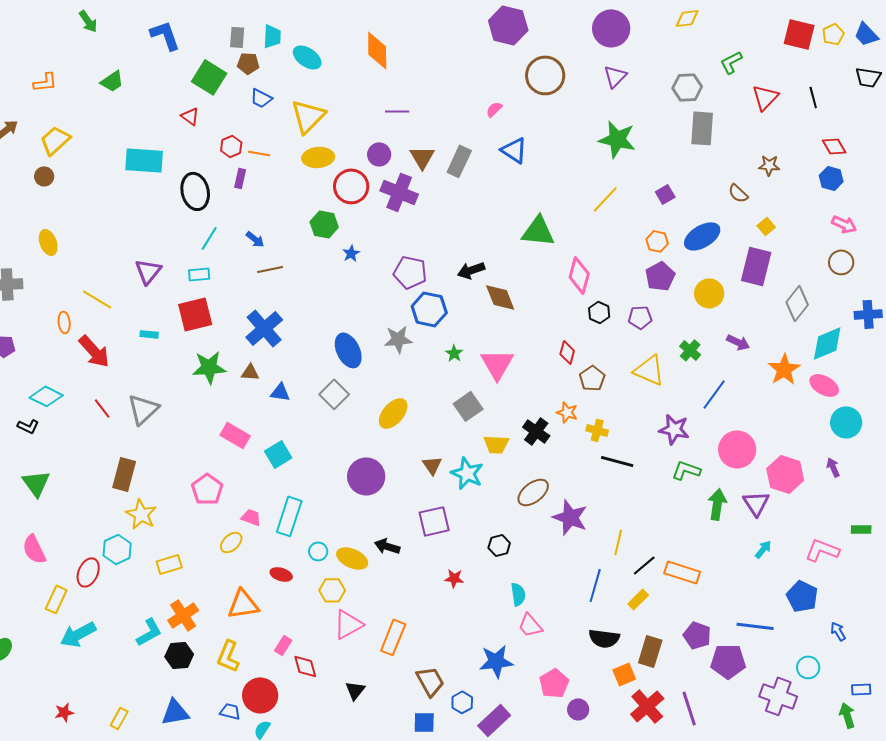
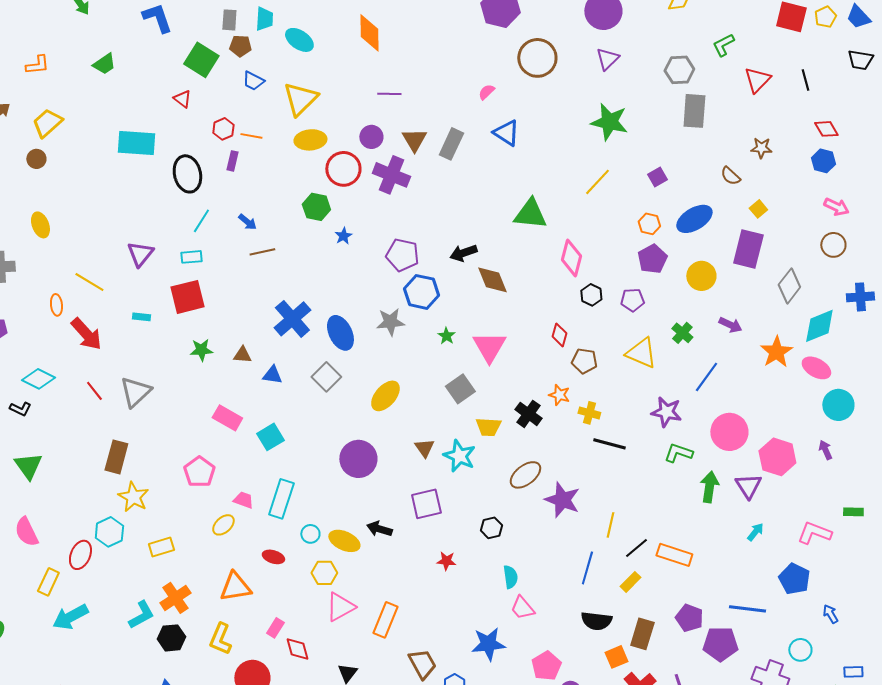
blue cross: (264, 328) -> (292, 319), moved
green star: (209, 367) -> (201, 350), size x0.7
brown pentagon: (592, 378) -> (584, 361), turned -30

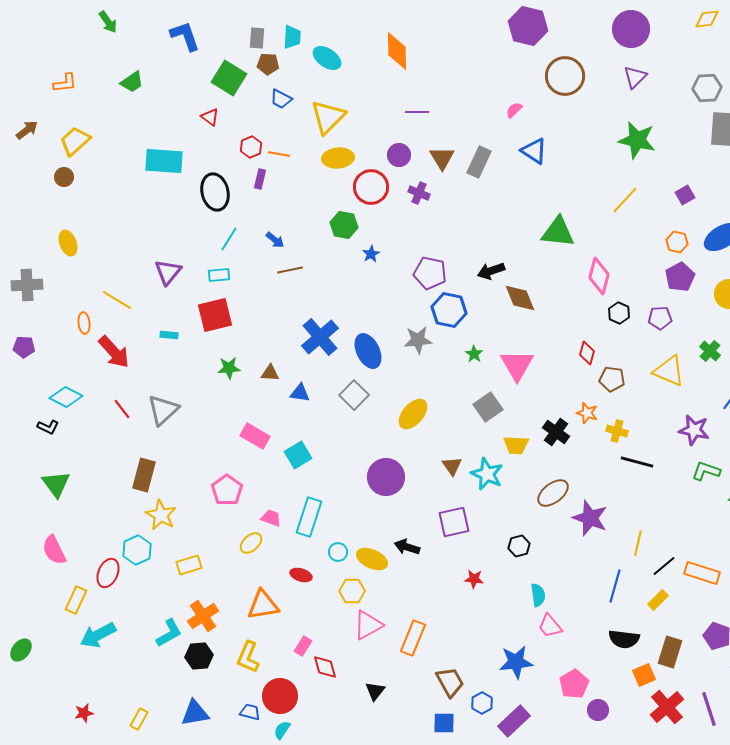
purple cross: (391, 175) -> (419, 193), size x0.6

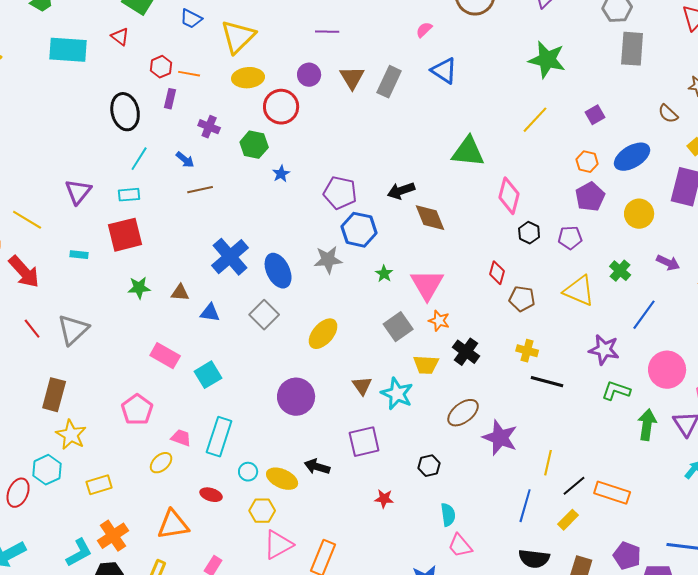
cyan rectangle: (164, 161) -> (68, 50), moved
purple cross: (419, 193) -> (209, 127), moved
orange star: (587, 413) -> (439, 321), moved

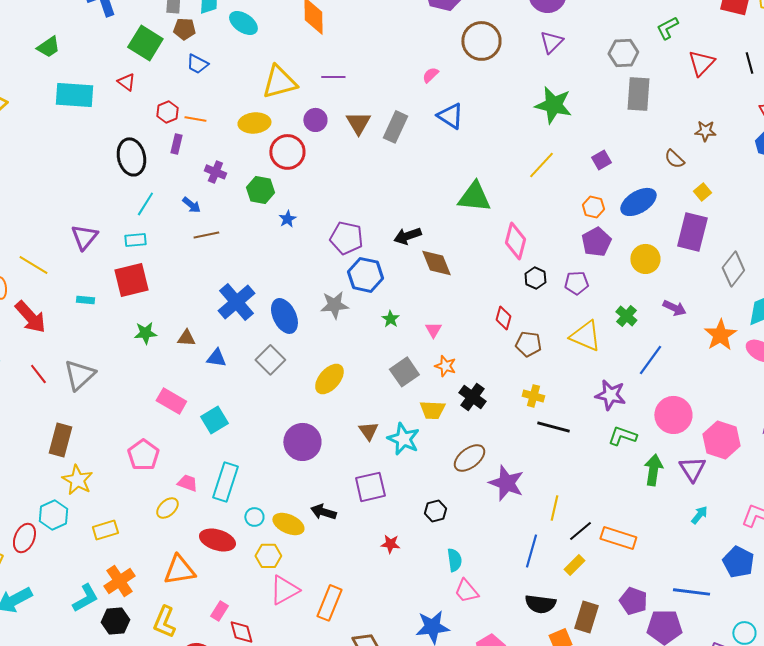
yellow triangle: (238, 37) -> (279, 82), moved, turned 30
pink triangle: (427, 285) -> (433, 330), size x0.5
red ellipse: (211, 495) -> (217, 540), size x1.6

